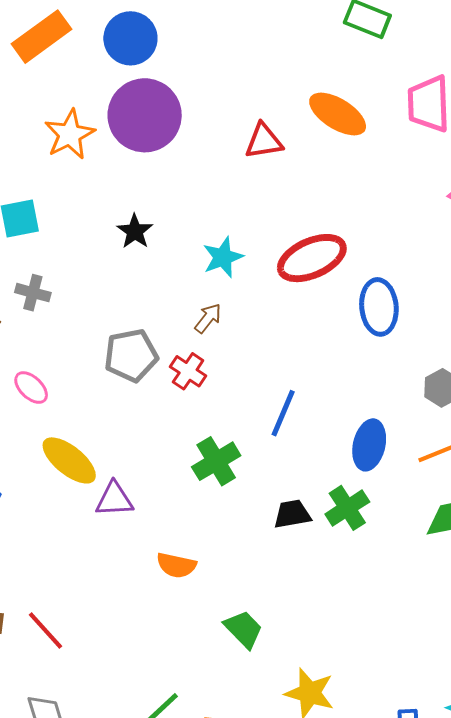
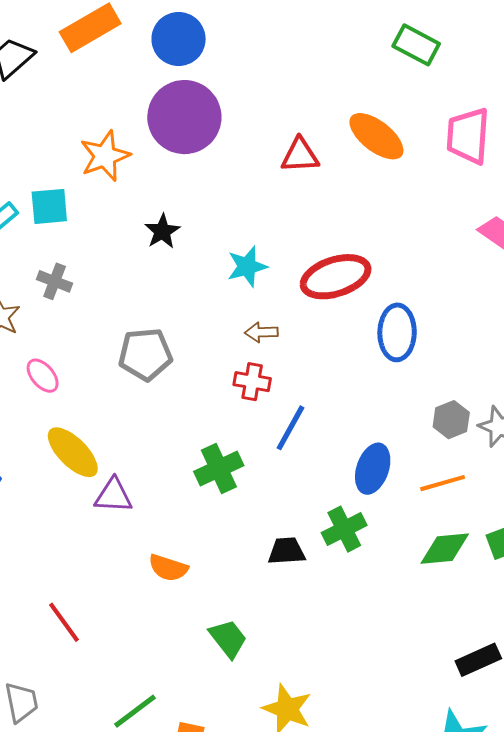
orange star: (70, 134) -> (105, 156), moved
brown arrow: (208, 318) -> (261, 332), moved, turned -136
red cross: (188, 371) -> (252, 382), moved, turned -30
black trapezoid: (292, 514) -> (287, 551), moved
red line: (45, 631) -> (64, 622), moved

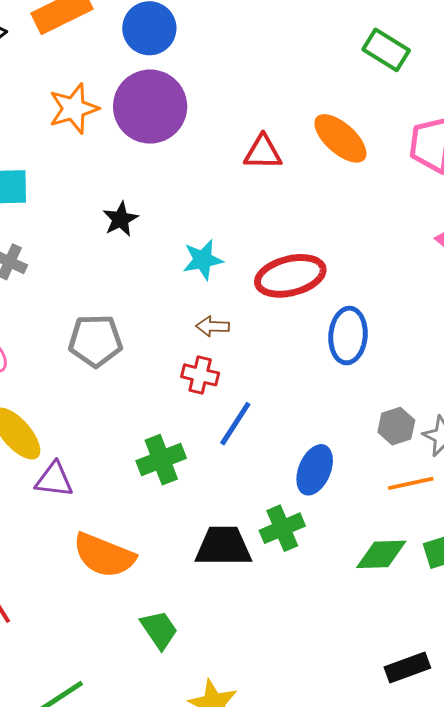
orange star: (105, 156) -> (74, 109), moved
orange line: (443, 483) -> (411, 483), moved
black trapezoid: (287, 551) -> (223, 546), size x1.5
orange semicircle: (168, 568) -> (104, 555), size x1.6

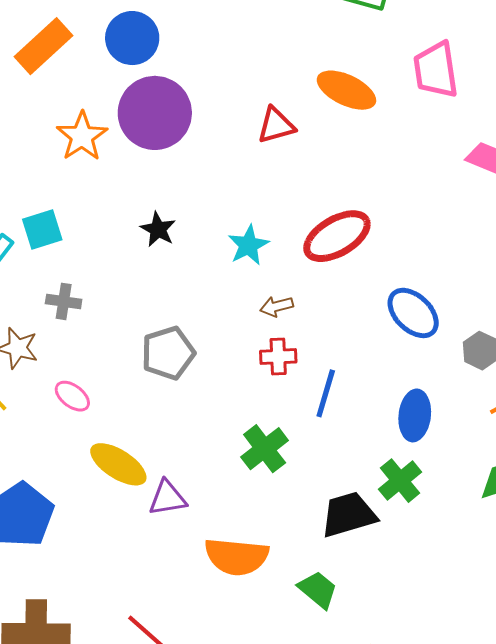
blue ellipse: (348, 336) -> (413, 313), moved, turned -34
green trapezoid: (159, 630) -> (318, 590), moved

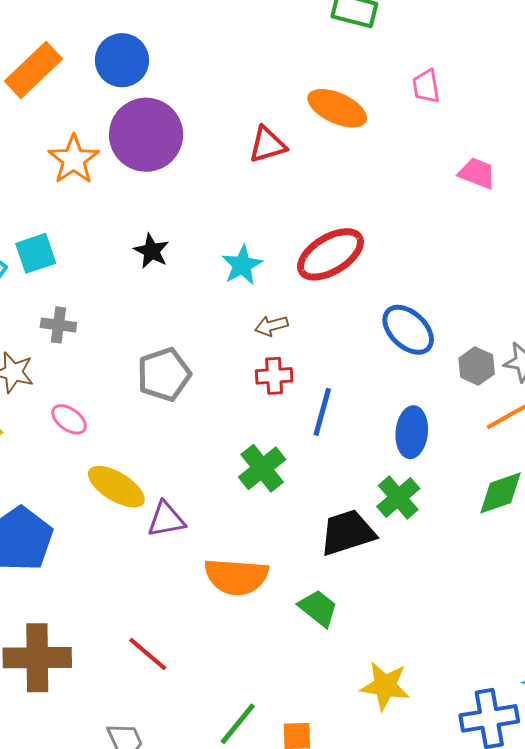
pink trapezoid: (436, 70) -> (426, 86), size x0.6

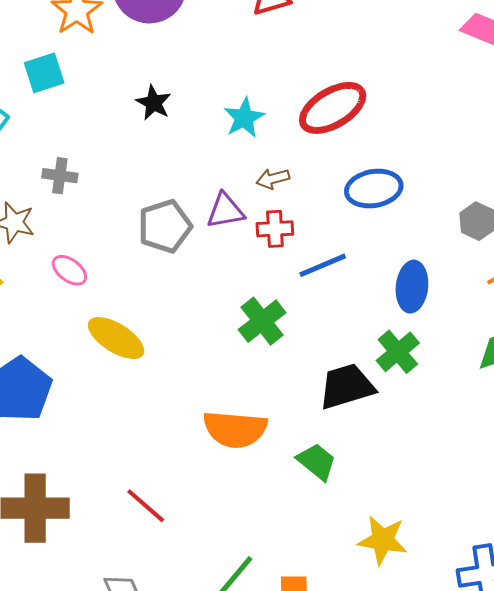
cyan square: (36, 253) -> (44, 73), moved
blue ellipse: (408, 330) -> (374, 189), moved, turned -54
blue line: (322, 412) -> (323, 265), turned 51
purple triangle: (166, 519) -> (225, 211), moved

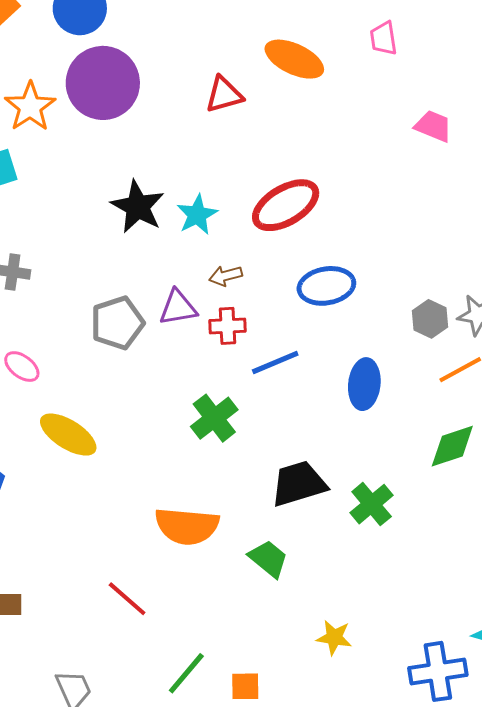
black star: (154, 103) -> (138, 207), moved, size x1.5
green cross: (398, 352) -> (372, 504), moved
red line: (146, 506) -> (127, 599), moved
yellow star: (383, 540) -> (334, 637), size x0.7

